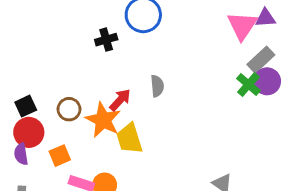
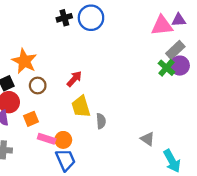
pink triangle: (242, 26) -> (162, 26), turned 50
black cross: (106, 40) -> (64, 18), moved
gray semicircle: (157, 86) -> (101, 121), moved
orange star: (103, 120) -> (24, 61), moved

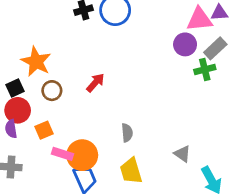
purple circle: (180, 66) -> (185, 44), moved
green cross: (166, 68) -> (205, 69), turned 35
yellow trapezoid: (81, 107) -> (131, 171), moved
orange circle: (63, 140) -> (82, 155), size x1.5

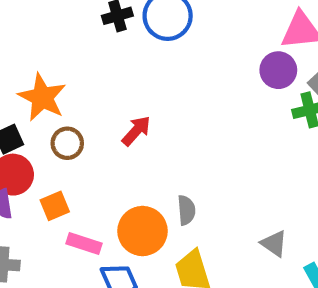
orange circle: (82, 155) -> (142, 231), moved

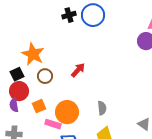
orange circle: (142, 231) -> (67, 112), moved

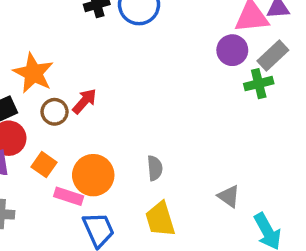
red arrow: (78, 70) -> (84, 101), moved
orange square: (39, 106) -> (44, 165), turned -32

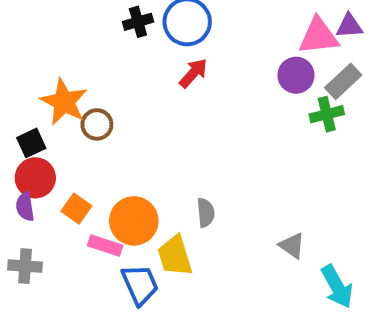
red arrow: (84, 101) -> (193, 73), moved
brown circle: (55, 112) -> (97, 124), moved
yellow trapezoid: (160, 219) -> (175, 256), moved

